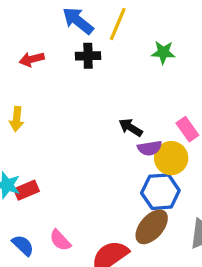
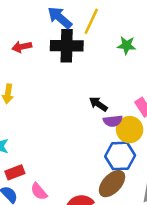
black cross: (88, 56) -> (67, 46), size x1.6
red rectangle: (26, 190) -> (15, 172), moved

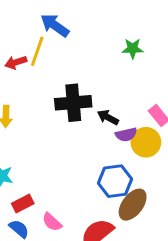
yellow line: (91, 21) -> (37, 51), moved
black cross: (67, 46) -> (73, 103), moved
blue hexagon: (120, 156) -> (115, 181), moved

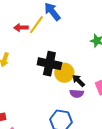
black arrow: (108, 117) -> (78, 81), moved
yellow circle: (146, 142) -> (64, 73), moved

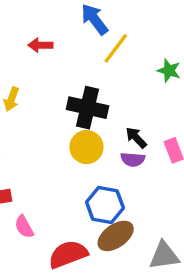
yellow line: (36, 25) -> (116, 48), moved
yellow circle: (64, 73) -> (86, 147), moved

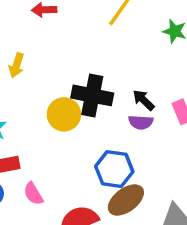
black cross: (88, 108) -> (92, 95), moved
yellow circle: (86, 147) -> (64, 114), moved

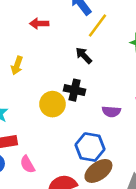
black cross: (92, 95) -> (75, 90), size x0.7
black arrow: (144, 100) -> (84, 55), moved

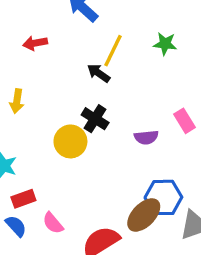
yellow line: (98, 26) -> (113, 51), moved
black cross: (75, 90) -> (95, 119), turned 30
blue hexagon: (90, 147) -> (163, 197), moved

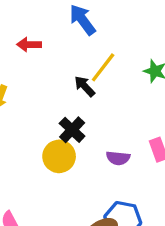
yellow circle: (70, 141) -> (59, 156), moved

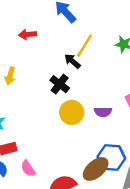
black cross: (72, 130) -> (60, 84), moved
yellow circle: (59, 156) -> (72, 112), moved

